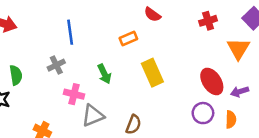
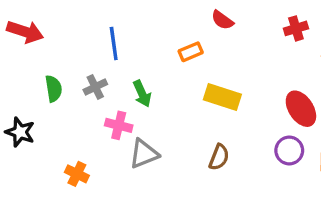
yellow rectangle: (152, 73) -> (222, 97), turned -48
green arrow: (104, 74) -> (142, 94), moved
green semicircle: (16, 75) -> (54, 89), moved
brown semicircle: (133, 124) -> (219, 157), moved

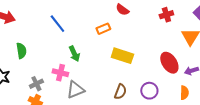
blue line: (114, 43) -> (57, 24), turned -30
gray cross: (95, 87) -> (36, 84), moved
purple circle: (289, 150) -> (149, 91), moved

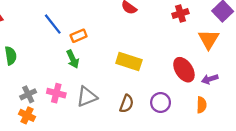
orange rectangle: (103, 29) -> (79, 36), moved
pink cross: (60, 73) -> (56, 93), moved
gray triangle: (75, 90) -> (87, 97), moved

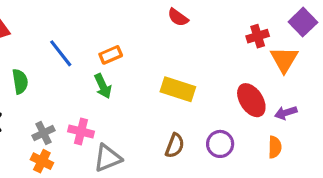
red cross: (180, 13) -> (258, 36), moved
blue line: (53, 24) -> (61, 53), moved
gray triangle: (87, 97) -> (108, 158), moved

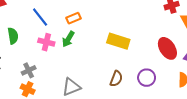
green arrow: (103, 86) -> (68, 39), turned 56
pink cross: (81, 131) -> (46, 42), moved

